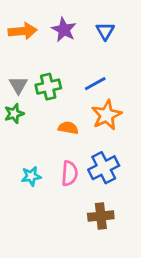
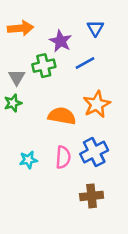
purple star: (64, 30) -> (61, 41), moved
blue line: (95, 84) -> (85, 63), moved
green cross: (48, 87) -> (44, 66), moved
orange semicircle: (68, 128) -> (62, 116), size x1.5

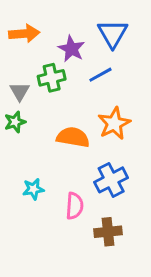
blue triangle: (95, 28) -> (113, 34), size x1.5
pink semicircle: (63, 157) -> (74, 206), moved

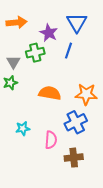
blue line: (100, 75) -> (68, 51), turned -42
orange star: (114, 124) -> (86, 94), moved, turned 30

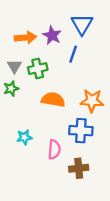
orange arrow: (17, 22) -> (25, 38), moved
green cross: (35, 53) -> (38, 69), moved
blue cross: (76, 122) -> (81, 131), turned 30

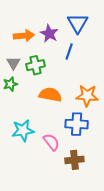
cyan star: (24, 137) -> (23, 130), size x1.5
pink semicircle: (54, 149) -> (51, 142), turned -42

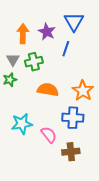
orange arrow: (24, 36) -> (23, 34), turned -84
orange star: (87, 96) -> (83, 91), turned 30

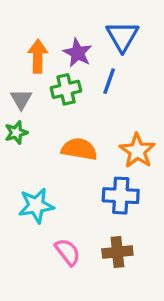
green cross: (34, 62) -> (66, 89), moved
pink semicircle: (49, 135) -> (68, 252), moved

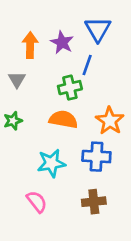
green cross: (66, 89) -> (70, 88), moved
green star: (16, 133) -> (13, 121), moved
cyan star: (36, 206) -> (51, 163), moved
pink semicircle: (68, 252) -> (37, 202), moved

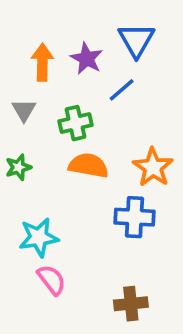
blue line: (87, 65) -> (122, 90), turned 30
green cross: (70, 88) -> (76, 123), moved
cyan star: (51, 163) -> (39, 237), moved
brown cross: (94, 202) -> (131, 304), moved

